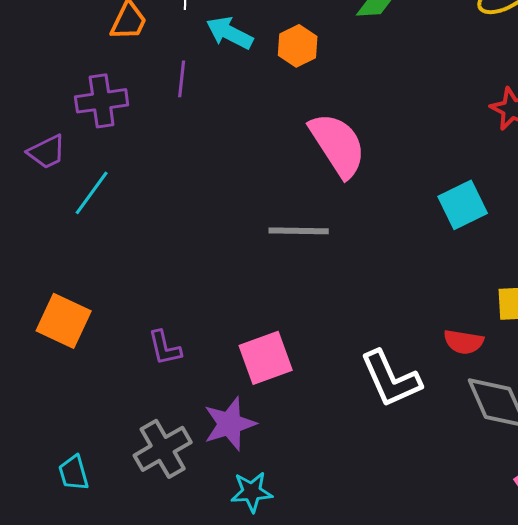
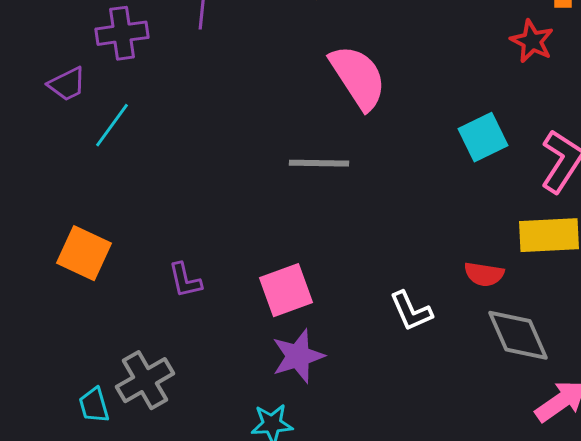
white L-shape: (391, 379) -> (411, 311), size x0.7
purple star: (230, 424) -> (298, 356), moved
gray cross: (163, 449) -> (145, 380), moved

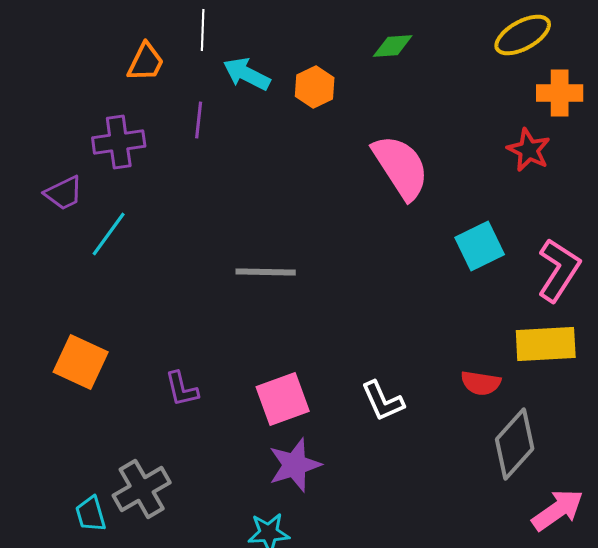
pink semicircle: (358, 77) -> (401, 167), moved
gray line: (319, 163) -> (266, 272), moved
white L-shape: (411, 311) -> (383, 401), moved
gray diamond: (518, 335) -> (515, 444), turned 66

